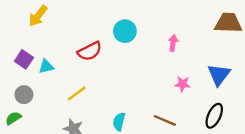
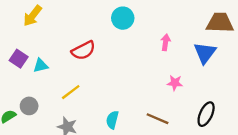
cyan circle: (125, 31) -> (123, 18), moved
blue triangle: (219, 75) -> (205, 53), moved
gray circle: (24, 95) -> (29, 106), moved

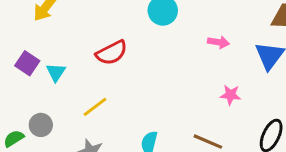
pink arrow: (166, 42) -> (218, 42), turned 91
cyan triangle: (41, 65) -> (56, 72), turned -42

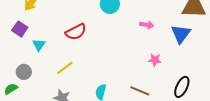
purple square: (27, 63) -> (20, 29), moved
gray circle: (41, 125) -> (24, 72), moved

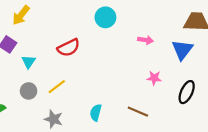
gray circle: (24, 72) -> (29, 91), moved
black ellipse: (182, 87) -> (187, 92), moved

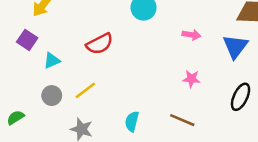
cyan triangle: (29, 62) -> (52, 61), turned 32
pink star: (154, 78) -> (191, 79), moved

